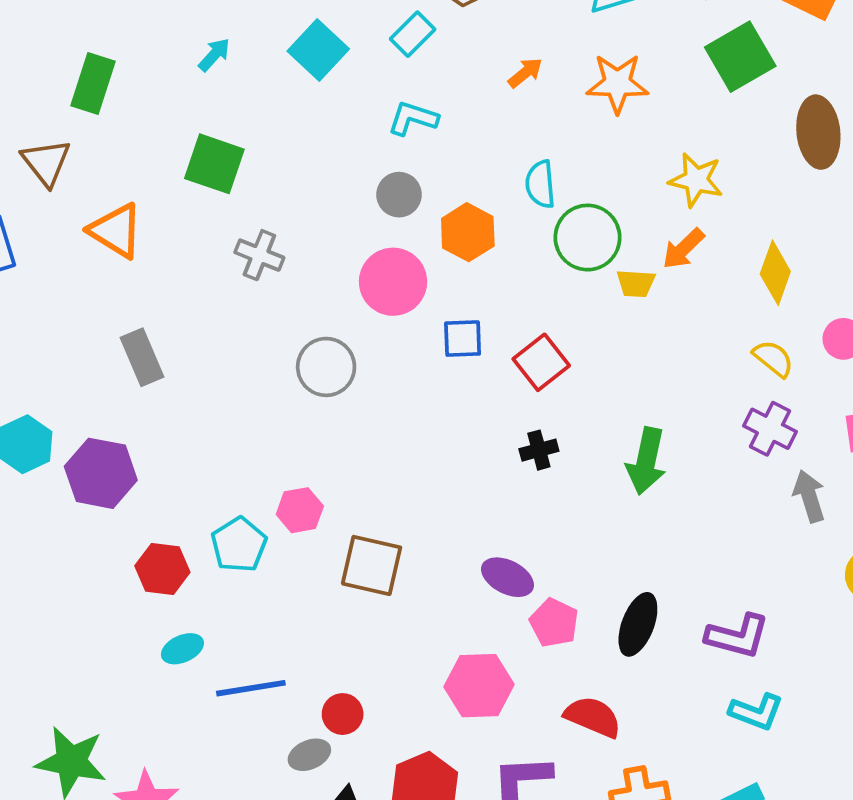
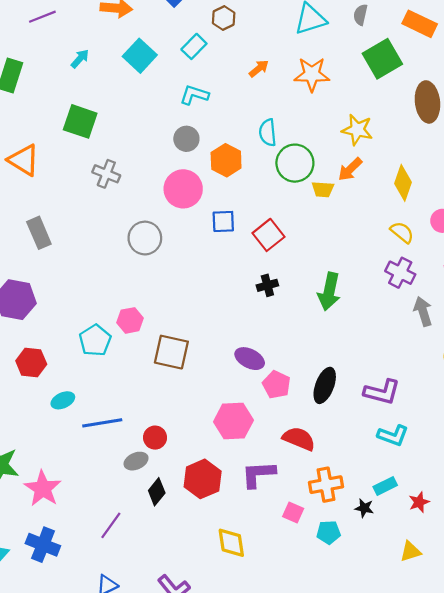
red hexagon: (162, 569) -> (31, 363), moved

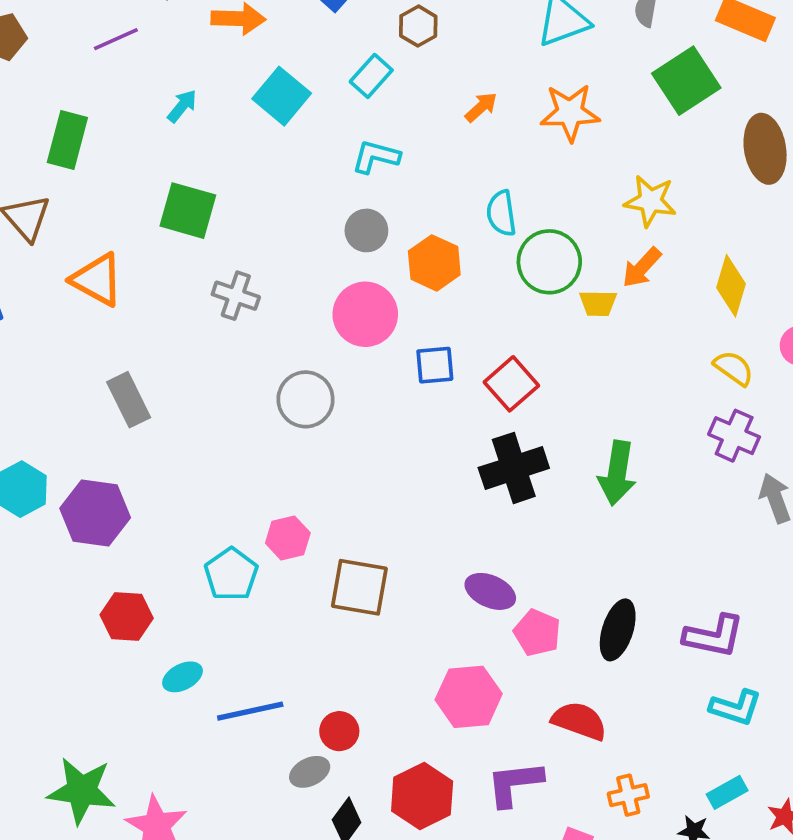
black cross: (267, 285) -> (514, 468), size x1.8
orange cross: (326, 485) -> (628, 795), size x0.7

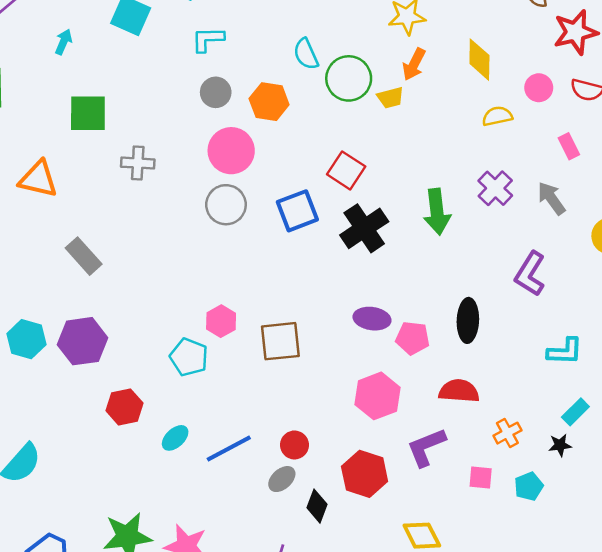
blue square: (435, 365) -> (297, 211), moved, size x1.4
yellow semicircle: (734, 368) -> (497, 116), turned -32
gray circle: (306, 399) -> (226, 205), moved
purple cross: (734, 436) -> (495, 188), moved, turned 36
purple L-shape: (714, 636) -> (530, 274), moved, turned 126

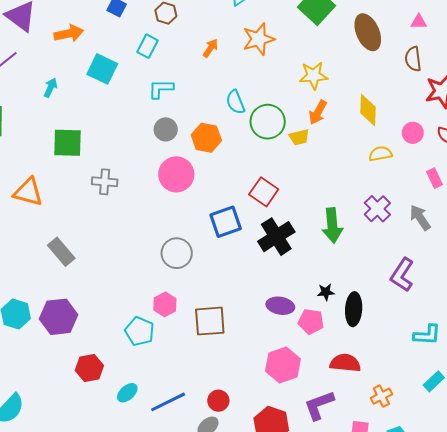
gray circle: (226, 205) -> (177, 253), moved
black star: (560, 445) -> (326, 292), moved

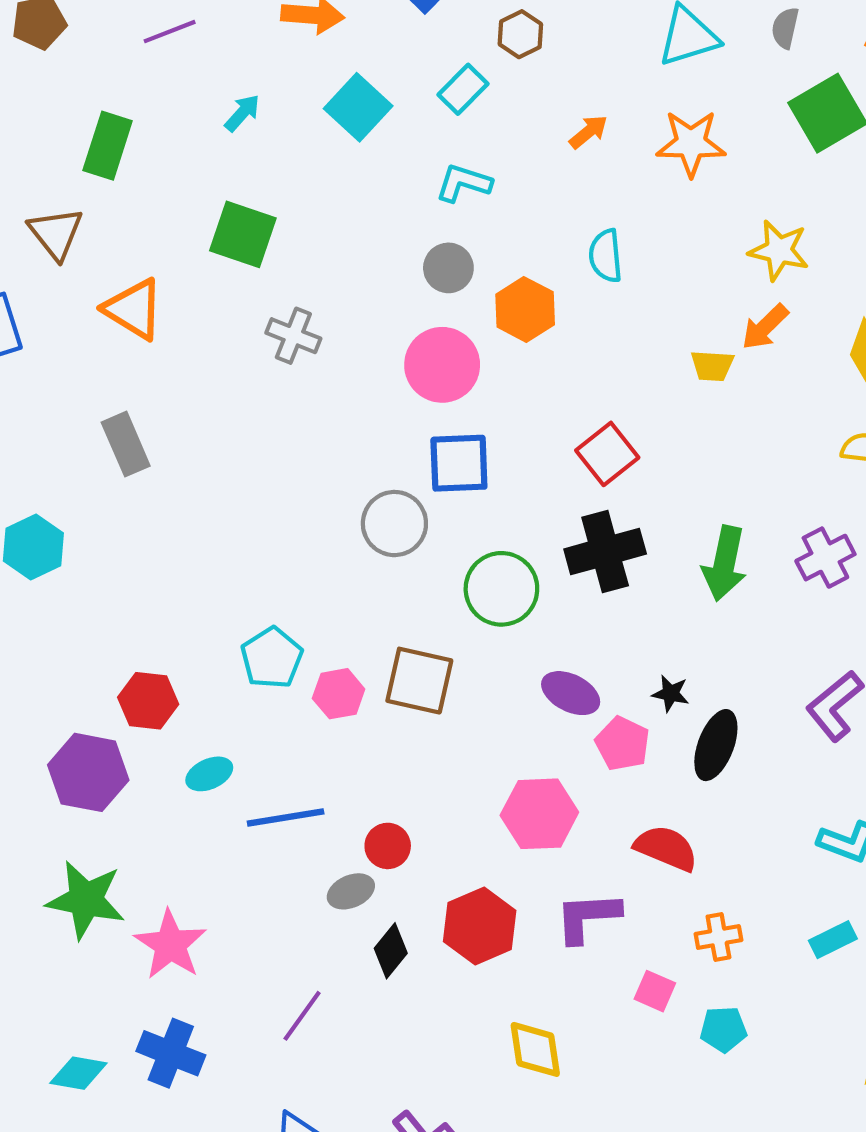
green circle: (268, 122) -> (501, 589), moved
blue square: (226, 222) -> (459, 463), moved
gray rectangle: (61, 252) -> (126, 444), moved
pink hexagon: (165, 304) -> (339, 694), moved
purple hexagon: (59, 317) -> (88, 772), moved

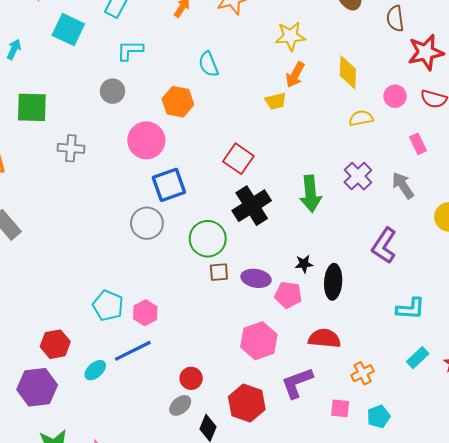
gray circle: (448, 268) -> (113, 91), moved
brown square: (419, 681) -> (219, 272), moved, size x0.6
blue line: (286, 818) -> (133, 351), moved

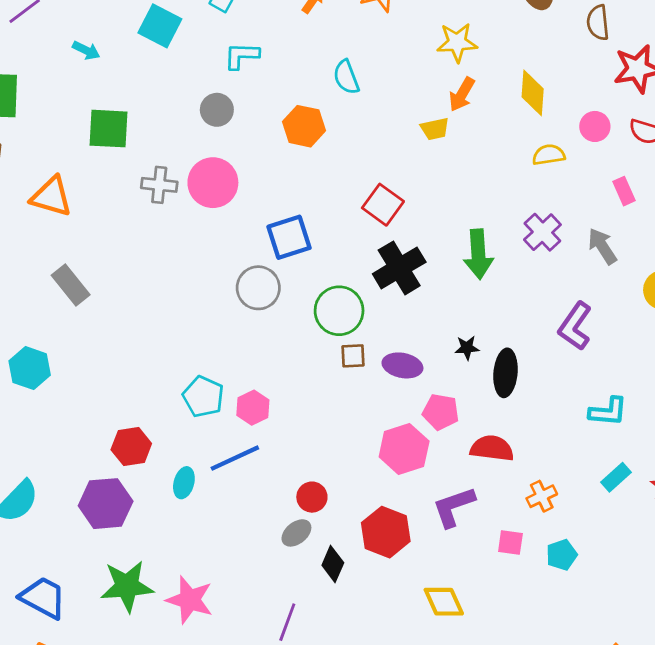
cyan arrow: (14, 49) -> (86, 50), turned 90
pink circle: (146, 140) -> (213, 183), moved
pink pentagon: (288, 295) -> (441, 412), moved
cyan ellipse: (95, 370) -> (184, 483), turned -35

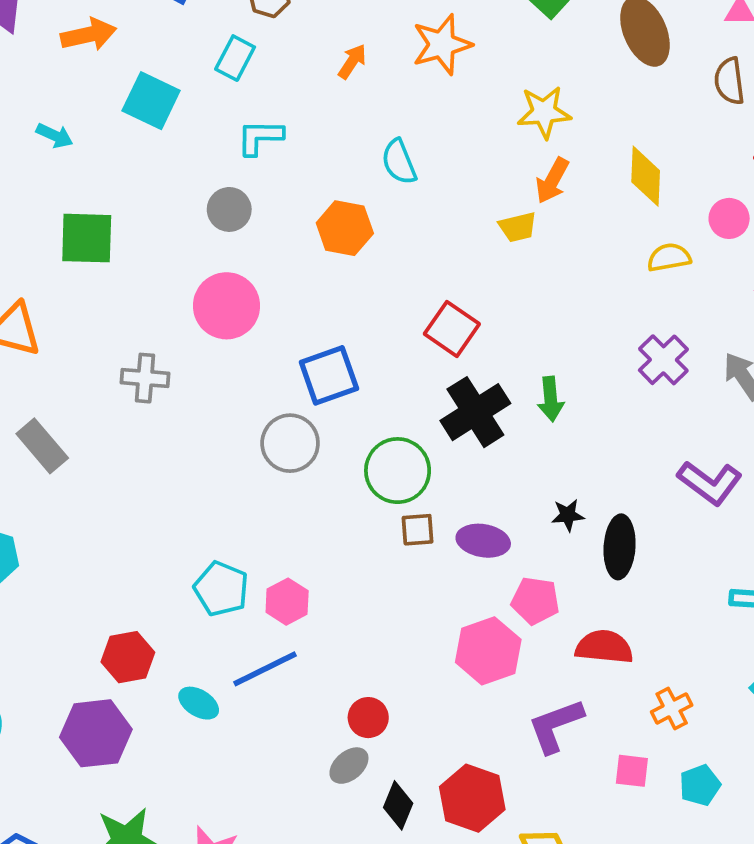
gray cross: (159, 185) -> (145, 378), moved
green arrow: (478, 254) -> (551, 399), moved, size x0.7
purple L-shape: (575, 326) -> (710, 483), turned -87
cyan ellipse: (184, 483) -> (199, 703), turned -72
red hexagon: (386, 532) -> (472, 798), moved

